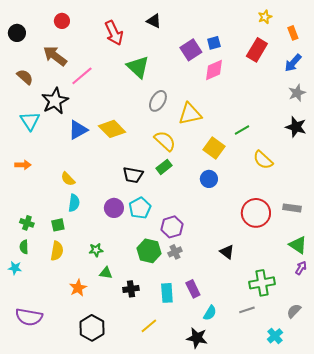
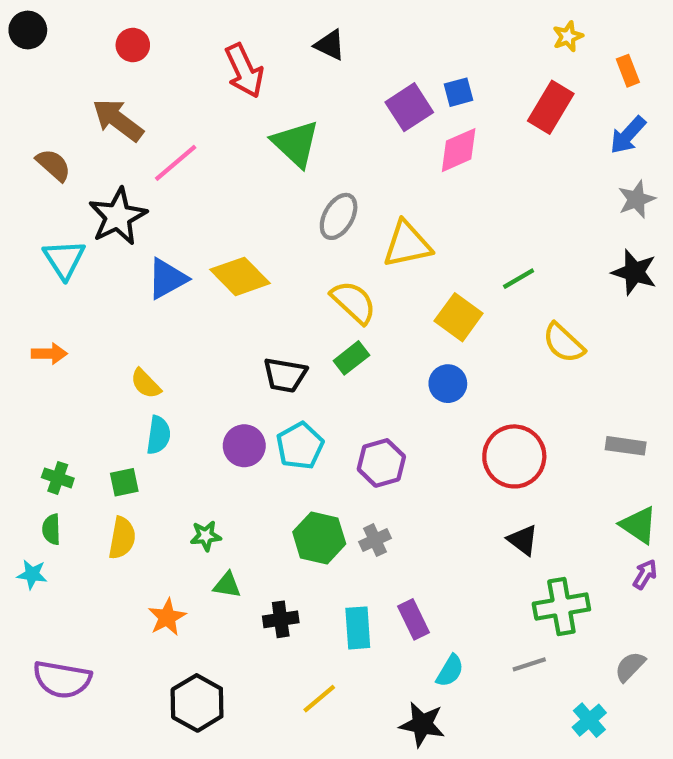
black circle: (17, 33) -> (28, 30), moved
red circle: (256, 213) -> (514, 456), moved
purple hexagon: (172, 227) -> (381, 463), moved
black triangle: (227, 252) -> (523, 540), moved

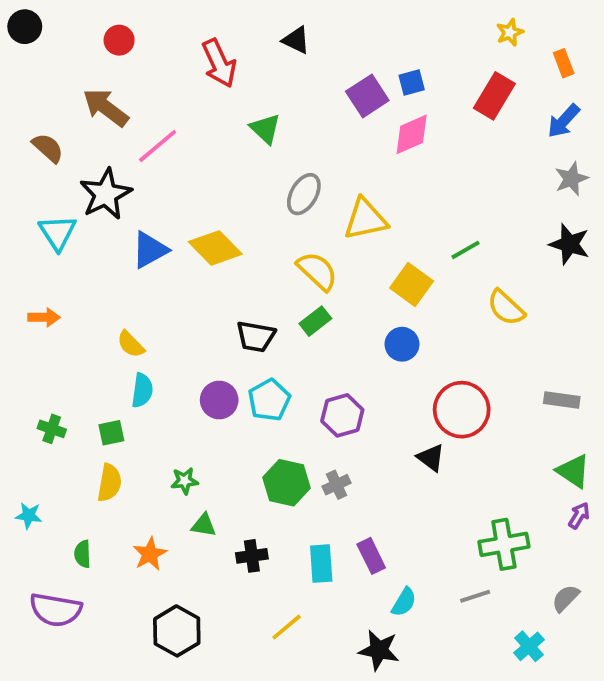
green triangle: (296, 144) -> (265, 129), size x0.7
green semicircle: (51, 529) -> (83, 554), moved
black triangle: (523, 540) -> (431, 458), moved

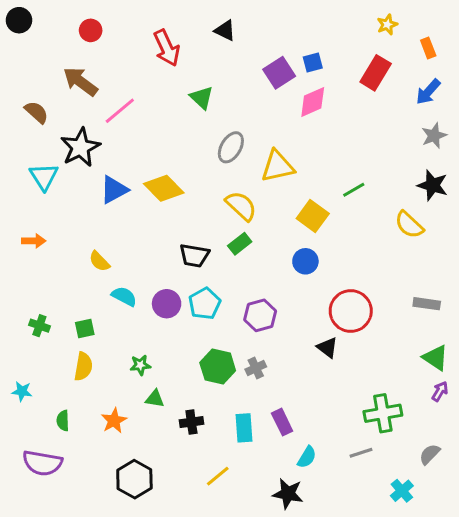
yellow semicircle: (506, 308) -> (409, 225), moved
cyan semicircle: (142, 390) -> (124, 296), moved, turned -70

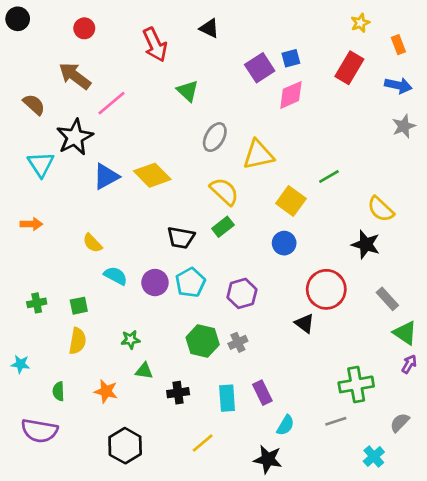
blue arrow: (428, 92) -> (398, 85), turned -120
black star: (433, 185) -> (366, 244), moved
gray rectangle: (427, 304) -> (387, 299), moved, turned 40
green cross: (39, 326) -> (37, 303), turned -30
orange star: (114, 421) -> (106, 391), turned -30

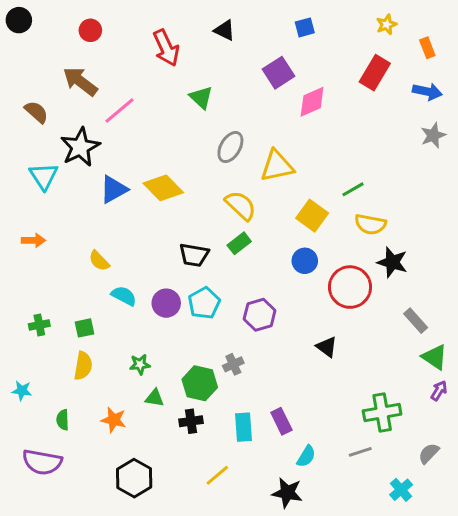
blue square: (291, 58) -> (305, 27), moved
yellow semicircle: (381, 209) -> (370, 224), moved, turned -32
red circle: (326, 289) -> (350, 287), moved
green hexagon: (203, 341) -> (200, 383), moved
gray cross: (238, 342) -> (233, 364), moved

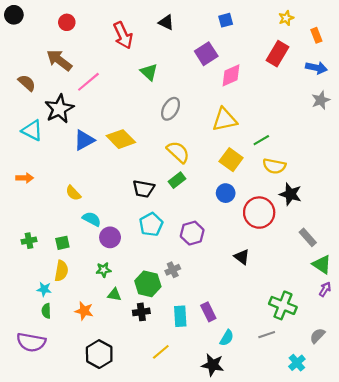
yellow triangle: (277, 166) -> (225, 120), moved
cyan triangle: (44, 176) -> (32, 130), turned -30
purple circle: (166, 303) -> (110, 237), moved
cyan star: (22, 391) -> (44, 289), moved
green cross: (382, 413) -> (283, 305), turned 32

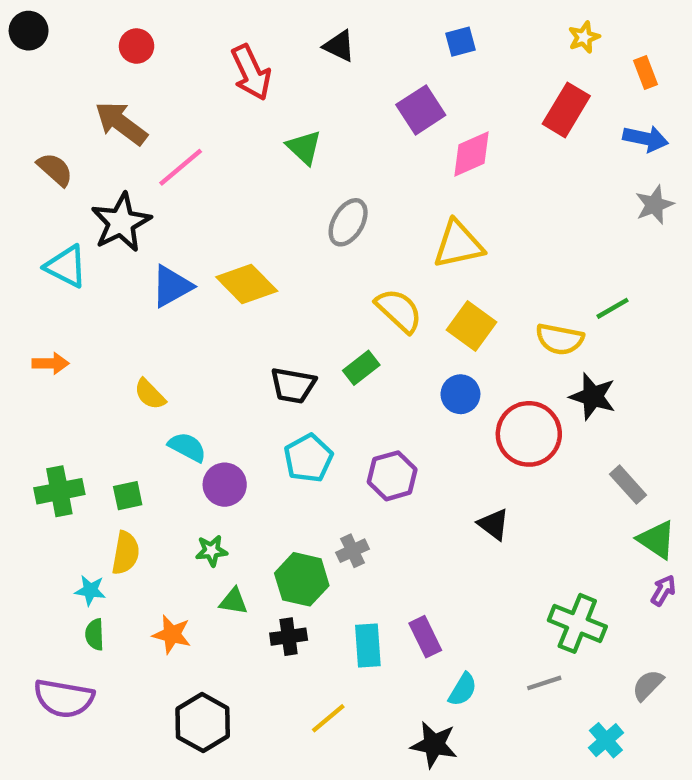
green line: (261, 140) -> (613, 308), moved
yellow semicircle: (178, 152) -> (399, 310), moved
green cross: (29, 241) -> (59, 491), size x1.5

